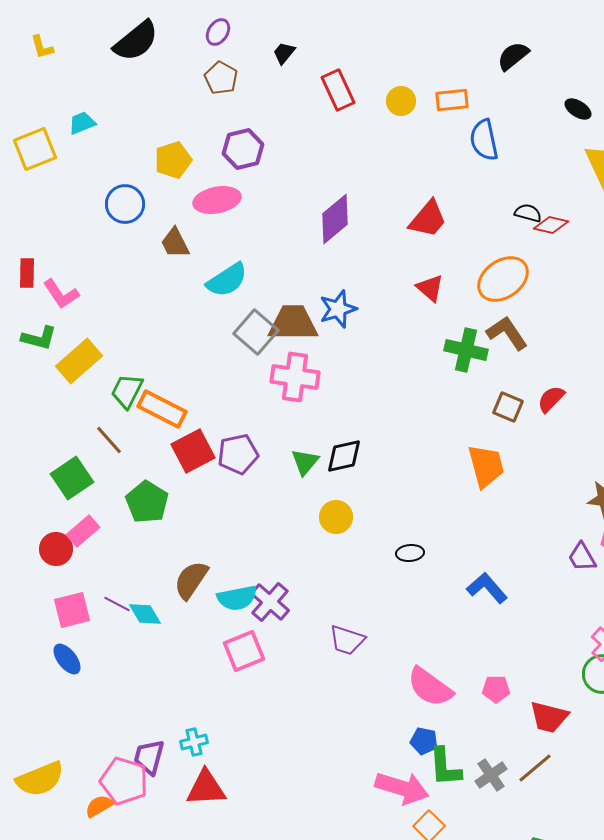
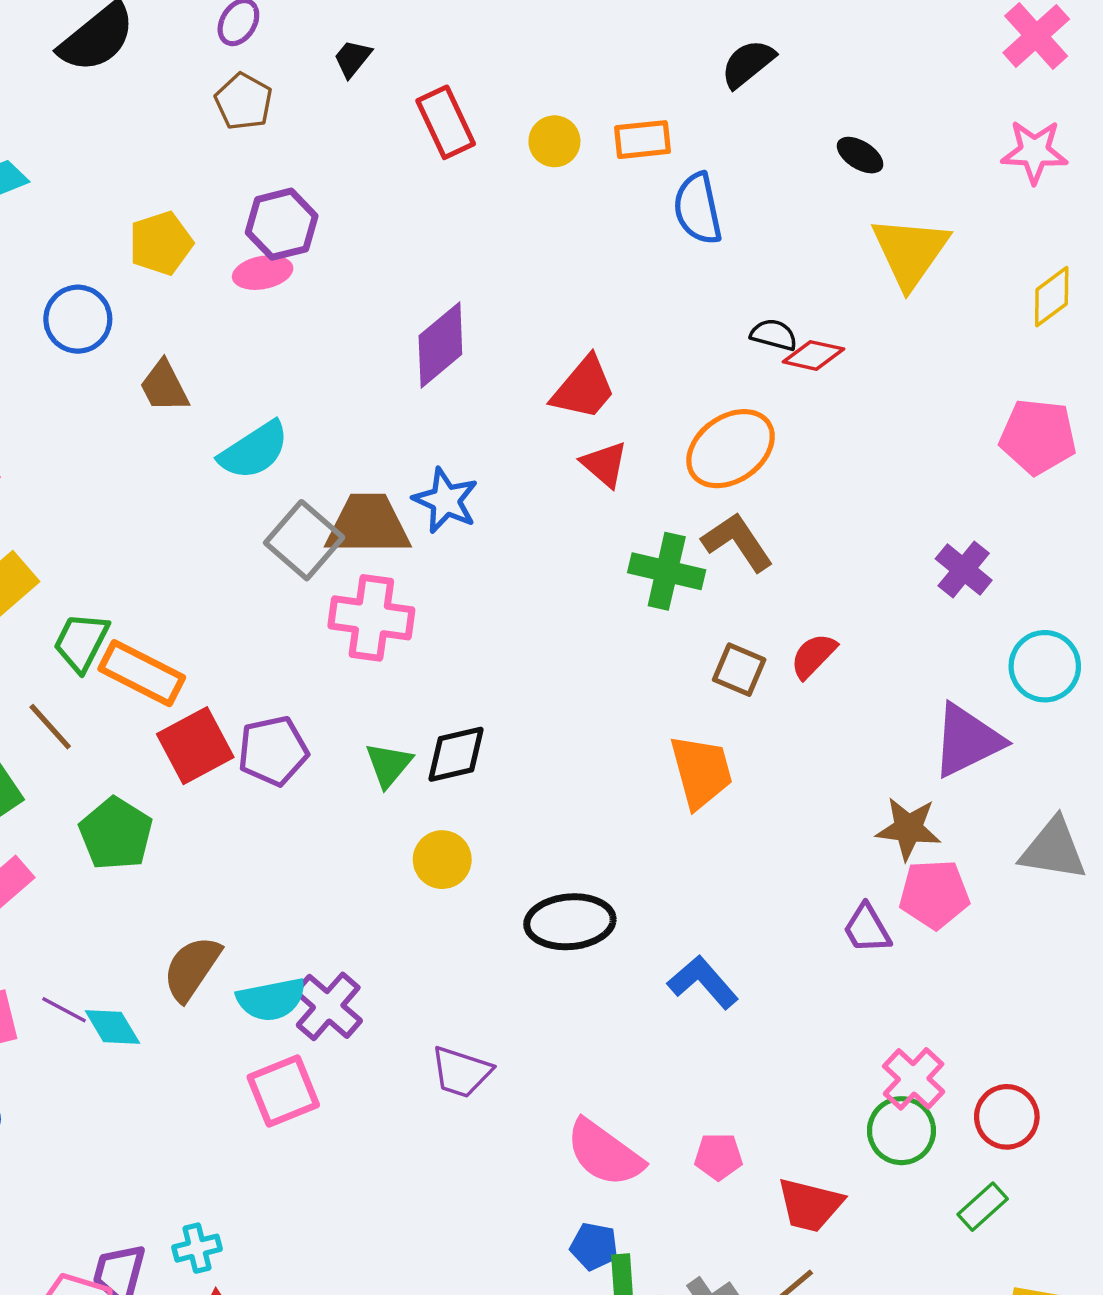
pink ellipse: (217, 200) -> (263, 273), moved, size x0.7
red trapezoid: (428, 219) -> (584, 388), moved
blue star: (338, 309) -> (446, 500), turned -30
black ellipse: (410, 553) -> (570, 922), size x1.8

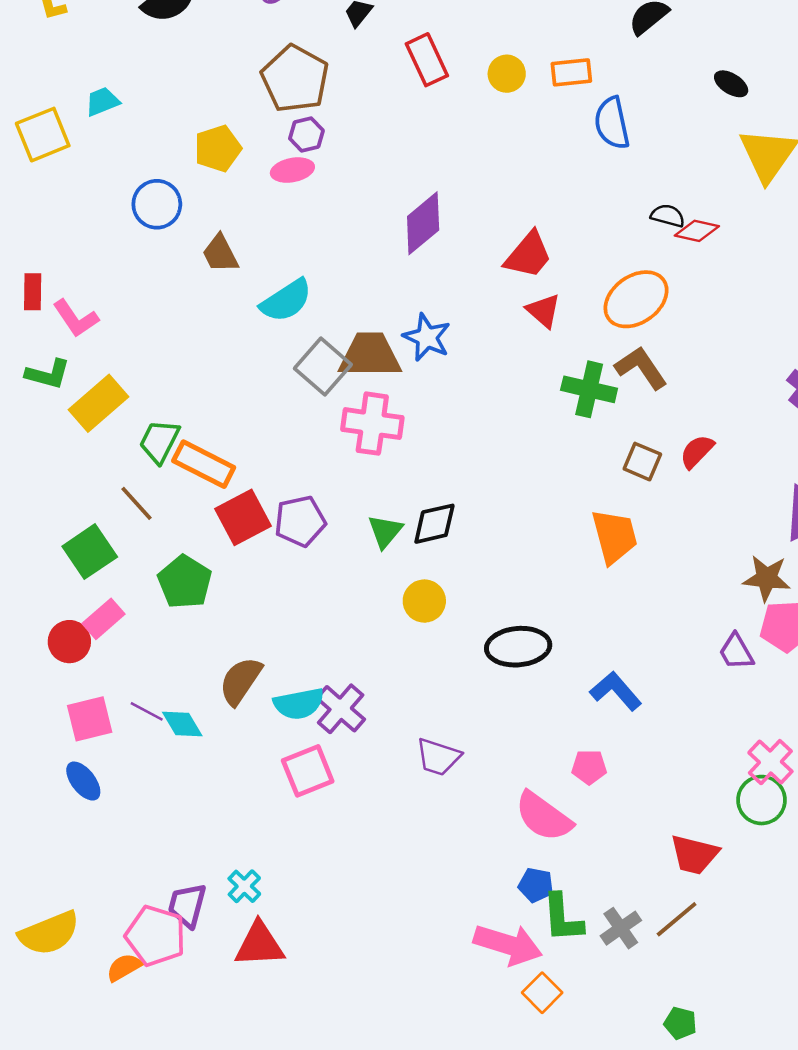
brown pentagon: (244, 102) -> (295, 79), moved, size x1.6
purple hexagon: (282, 224) -> (306, 135), size x0.7
pink pentagon: (718, 1157) -> (589, 767), moved
cyan cross: (197, 1248) -> (244, 886), turned -32

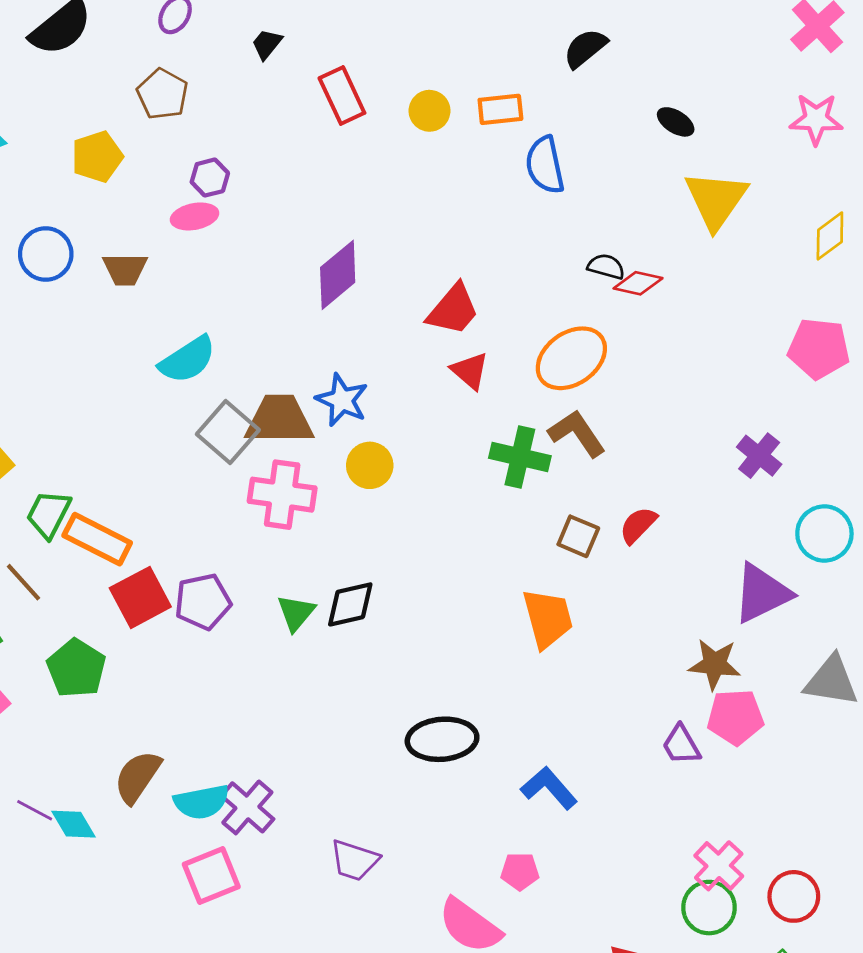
brown pentagon: (295, 79) -> (163, 94), moved, size x0.7
yellow pentagon: (218, 148) -> (97, 157), moved
brown trapezoid: (220, 254) -> (125, 269), moved, turned -63
yellow circle: (424, 601) -> (370, 465), moved

